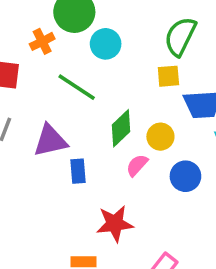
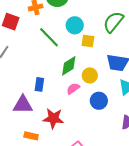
cyan circle: (106, 44) -> (75, 25), moved
yellow square: (168, 76) -> (88, 41), moved
purple triangle: (50, 141) -> (23, 105), moved

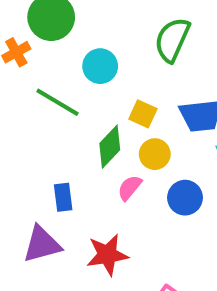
yellow square: (88, 41) -> (143, 114), moved, turned 32

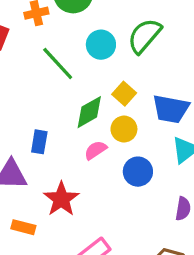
green semicircle: (172, 40) -> (144, 36), moved
red star: (107, 255) -> (61, 199), turned 30

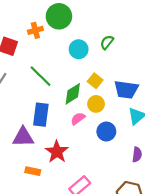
green semicircle: (144, 36) -> (107, 42), size x0.6
green line: (58, 64) -> (41, 76), moved
blue rectangle: (39, 142) -> (41, 115), size x1.5

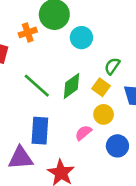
green semicircle: (107, 42) -> (112, 66), moved
cyan circle: (79, 49) -> (81, 38), moved
green diamond: (73, 94) -> (71, 86), moved

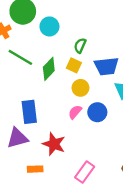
green line: (37, 86) -> (20, 57), moved
pink semicircle: (83, 133) -> (75, 112), moved

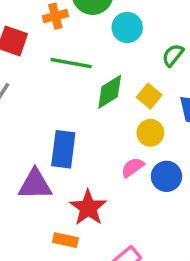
green semicircle: (80, 46) -> (173, 55), moved
green line: (20, 57) -> (71, 63), turned -35
orange rectangle: (35, 169) -> (65, 240), moved

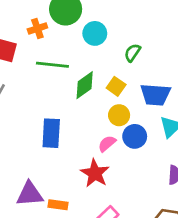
blue circle: (166, 176) -> (135, 136), moved
purple triangle: (35, 184) -> (30, 194), moved
red star: (88, 208) -> (95, 173), moved

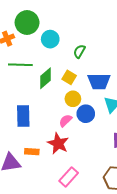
orange rectangle: (58, 205) -> (32, 152), moved

